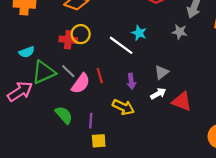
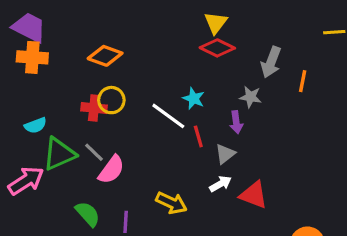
red line: (100, 76) -> (198, 136), moved
purple arrow: (131, 81) -> (236, 122), moved

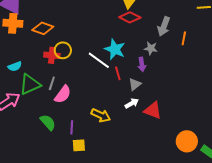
orange diamond: (105, 56) -> (43, 28), moved
cyan star: (194, 99) -> (115, 49), size x1.5
gray line: (94, 152) -> (52, 83), turned 64

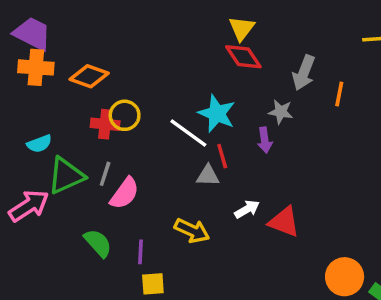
red diamond: (130, 17) -> (243, 57), turned 30
gray triangle: (135, 84) -> (208, 176), moved, turned 40

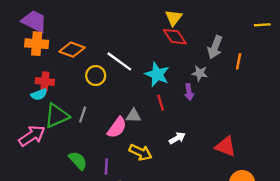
red cross: (105, 124) -> (45, 81), moved
white line: (188, 133) -> (119, 61), moved
gray triangle: (208, 176) -> (133, 116), moved
pink semicircle: (125, 193) -> (117, 128), moved
red triangle: (284, 222) -> (226, 146), moved

